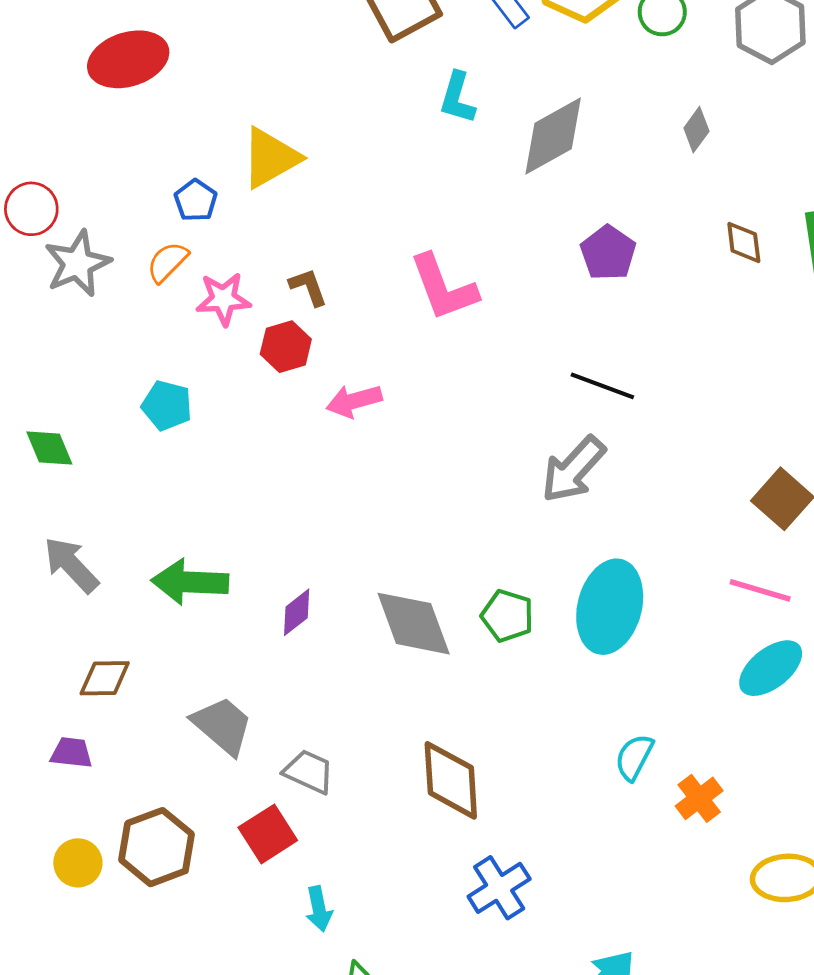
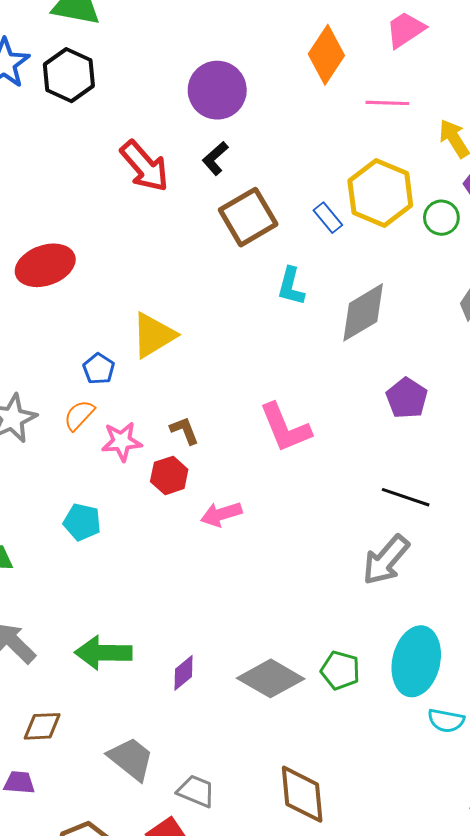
gray diamond: (414, 624) -> (271, 678), turned -38
cyan semicircle: (634, 757) -> (446, 721), moved, turned -105

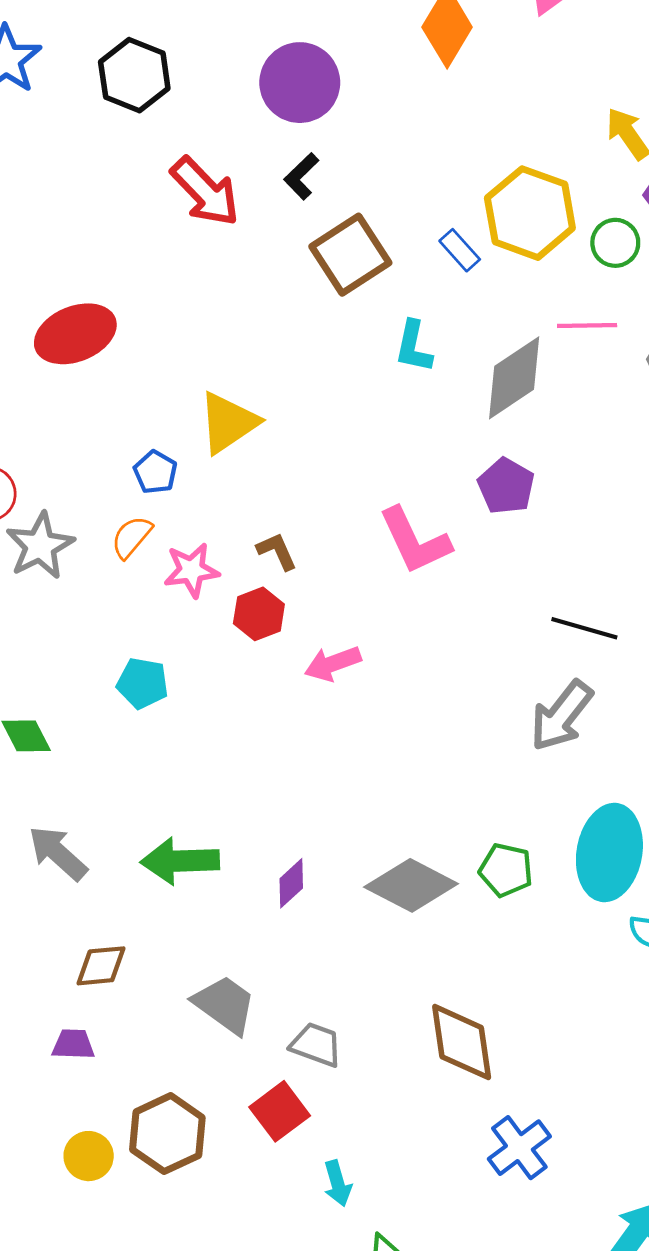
black hexagon: (69, 75) -> (134, 75), moved
pink line: (387, 103) -> (587, 326), moved
purple pentagon: (407, 398) -> (506, 486), moved

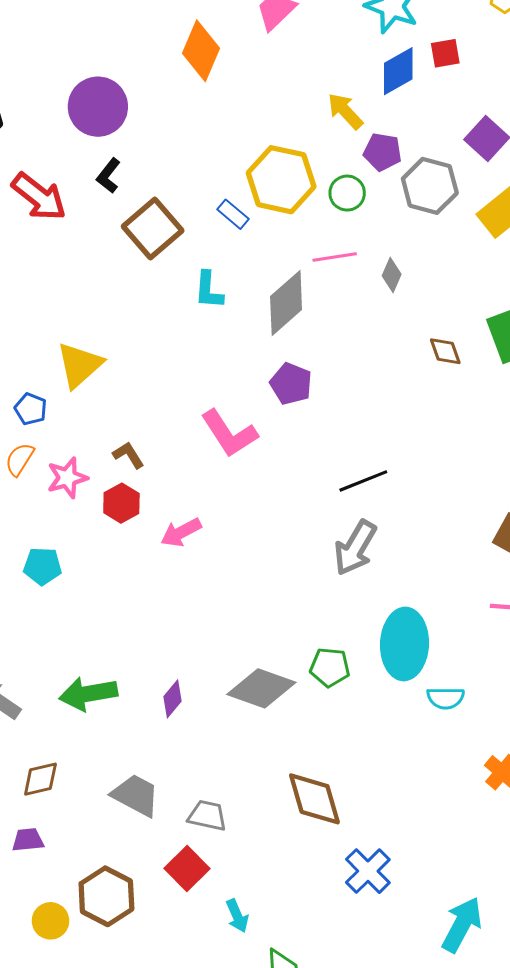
black line: (584, 628) -> (363, 481), turned -30

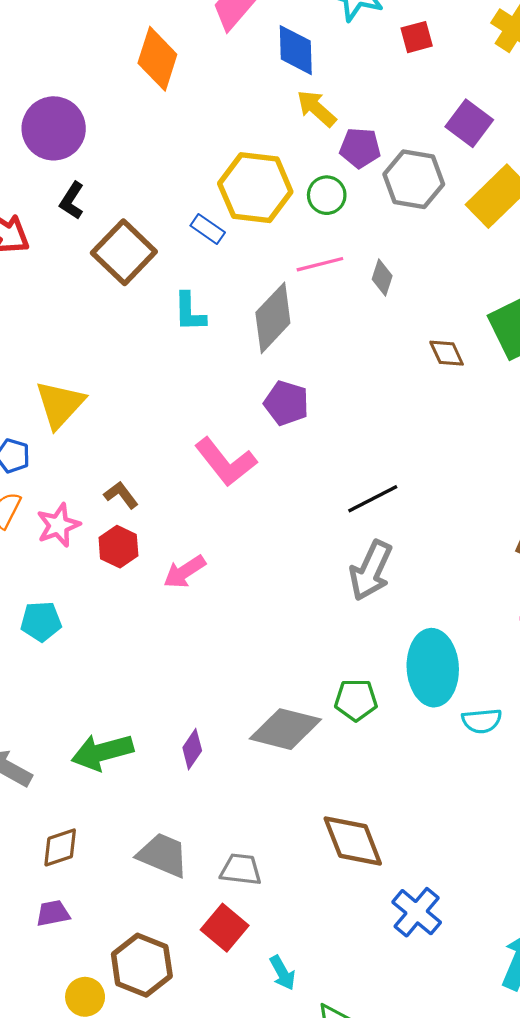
blue diamond: (398, 71) -> (296, 50), moved, turned -57

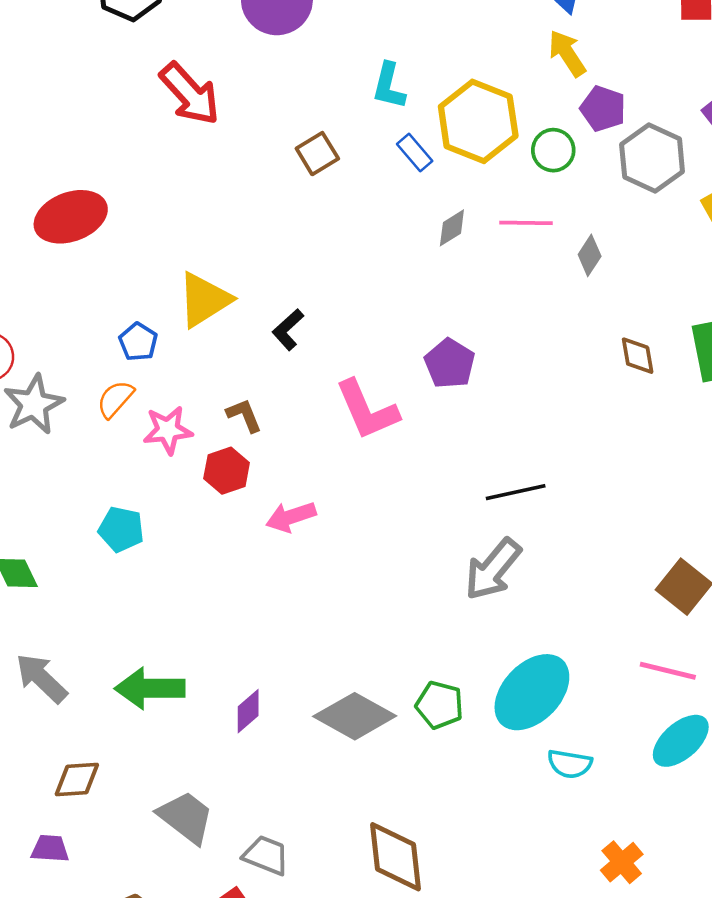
black L-shape: (72, 201) -> (288, 330), moved
brown square: (124, 252) -> (317, 154), size x0.6
cyan L-shape: (190, 312) -> (389, 86), moved
gray diamond: (273, 318) -> (452, 228), moved, size x0.5
cyan ellipse: (433, 668) -> (532, 692), turned 32

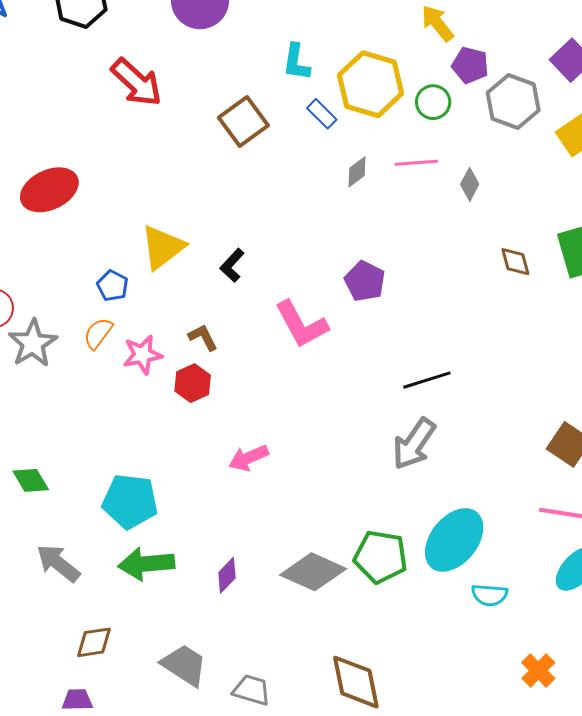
brown square: (317, 154) -> (243, 122), size x1.4
pink arrow: (291, 517) -> (248, 458), moved
cyan pentagon: (121, 529) -> (130, 501), moved, size x1.5
green pentagon: (439, 705) -> (381, 557), size x1.4

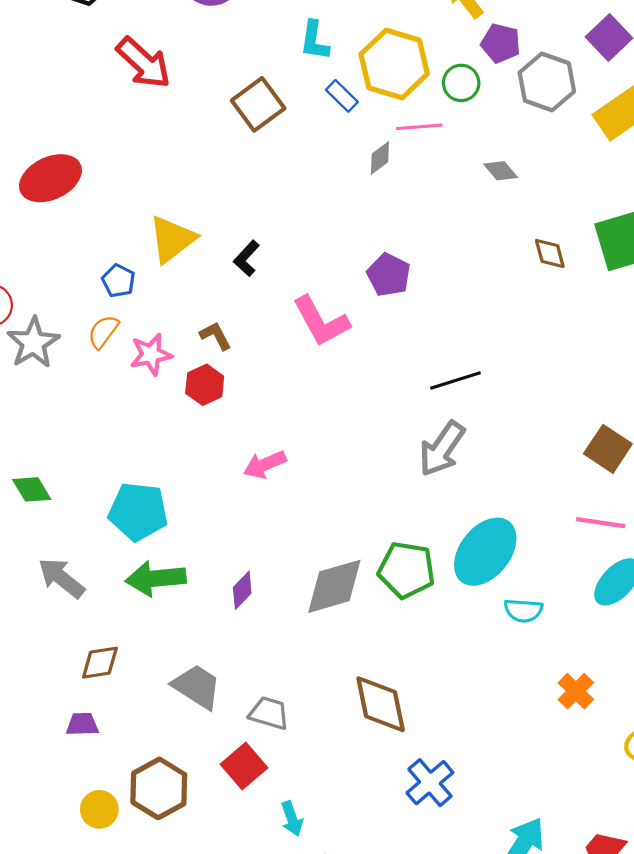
pink line: (416, 163) -> (419, 127), moved
gray diamond: (470, 184) -> (501, 171), turned -68
gray diamond: (313, 572) -> (334, 586), turned -40

